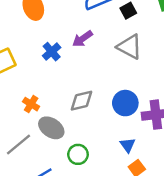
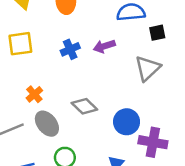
gray triangle: (130, 47) -> (148, 68), turned 32
gray diamond: (81, 101) -> (84, 106), turned 40

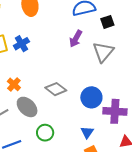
purple arrow: (104, 46) -> (76, 39), moved, turned -36
blue cross: (70, 49) -> (21, 44), moved

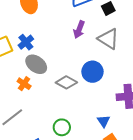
gray triangle: (103, 52) -> (108, 39), turned -30
blue circle: (91, 97) -> (92, 72), moved
gray ellipse: (27, 107) -> (36, 64), moved

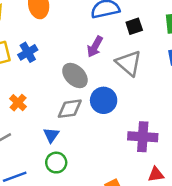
gray ellipse: (36, 64) -> (75, 76), moved
gray diamond: (66, 82) -> (70, 109), turned -45
blue triangle: (104, 121) -> (51, 135), moved

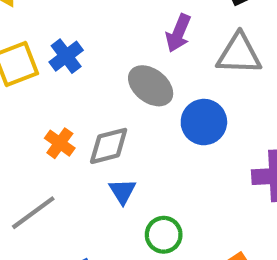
gray triangle: (129, 63) -> (239, 54), turned -32
gray diamond: (70, 109) -> (109, 146), moved
green circle: (56, 163) -> (164, 235), moved

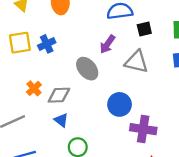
blue circle: (204, 122) -> (120, 104), moved
blue triangle: (122, 191) -> (61, 120), turned -32

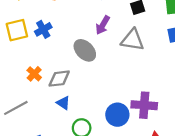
blue circle: (120, 104) -> (117, 115), moved

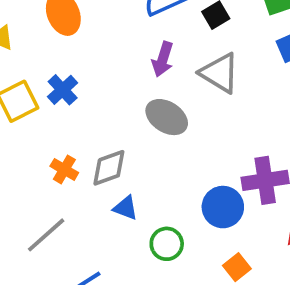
gray triangle: (133, 40) -> (220, 73), turned 35
gray ellipse: (85, 50) -> (167, 117), moved

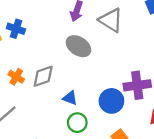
blue cross: (63, 90) -> (16, 29), turned -30
blue triangle: (125, 208) -> (70, 98), moved

